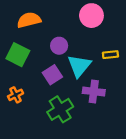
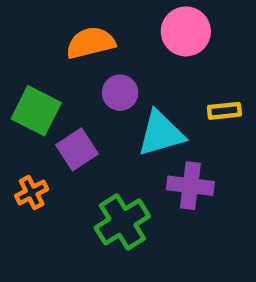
orange semicircle: (29, 20) -> (91, 43), moved
cyan triangle: (79, 66) -> (161, 133), turned 35
purple square: (52, 75) -> (77, 149), moved

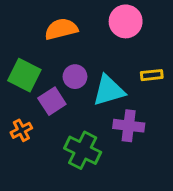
purple circle: (120, 93) -> (75, 77), moved
green cross: (122, 222) -> (83, 150), turned -32

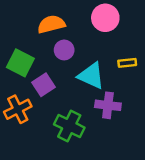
purple circle: (75, 77) -> (64, 50), moved
cyan triangle: (109, 90) -> (91, 76), turned 40
orange cross: (21, 130) -> (18, 109), size x1.5

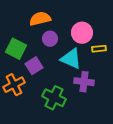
pink circle: (105, 18) -> (82, 33), moved

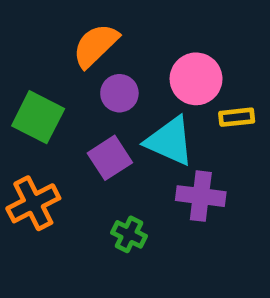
orange semicircle: (40, 19) -> (96, 45), turned -30
purple square: (34, 66) -> (110, 158), moved
green cross: (54, 98) -> (129, 234), size x0.6

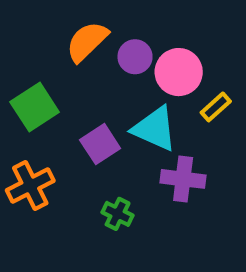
purple circle: (119, 93) -> (135, 57), moved
green square: (38, 117) -> (35, 107), turned 30
yellow rectangle: (237, 117) -> (216, 107), turned -36

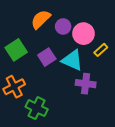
purple square: (100, 144) -> (47, 57), moved
green cross: (118, 214) -> (37, 108), moved, size x1.5

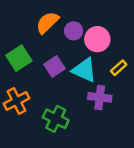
yellow rectangle: (101, 50) -> (119, 68), moved
green cross: (37, 108) -> (56, 119), moved

